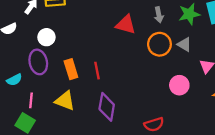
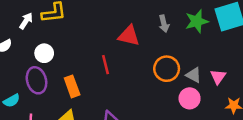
orange circle: (159, 44) -> (167, 69), moved
gray triangle: (184, 45) -> (194, 75), moved
red line: (97, 71) -> (105, 65), moved

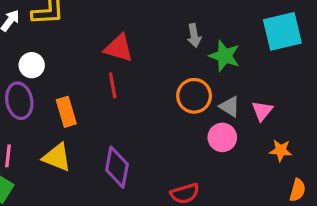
green star: (197, 21) -> (225, 56), moved, turned 30
red triangle: (129, 36) -> (119, 48), moved

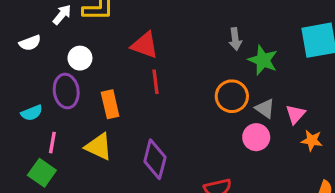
red triangle: (119, 48) -> (145, 45), moved
orange star: (281, 150) -> (312, 140), moved

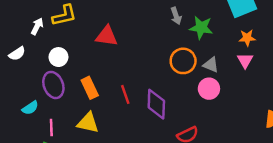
red line: (155, 82) -> (125, 94), moved
pink triangle: (295, 114) -> (245, 60), moved
orange star: (312, 140) -> (247, 38), moved
purple diamond: (155, 159) -> (156, 104), moved

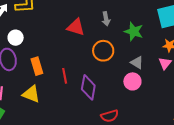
gray arrow: (176, 16) -> (106, 19), moved
red triangle: (107, 36) -> (76, 27), moved
orange circle: (183, 61) -> (103, 51), moved

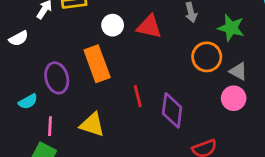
white circle: (16, 38) -> (113, 25), moved
orange circle: (103, 51) -> (207, 57), moved
orange rectangle: (37, 66) -> (97, 64), moved, size x1.4

